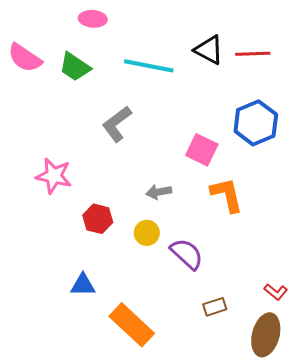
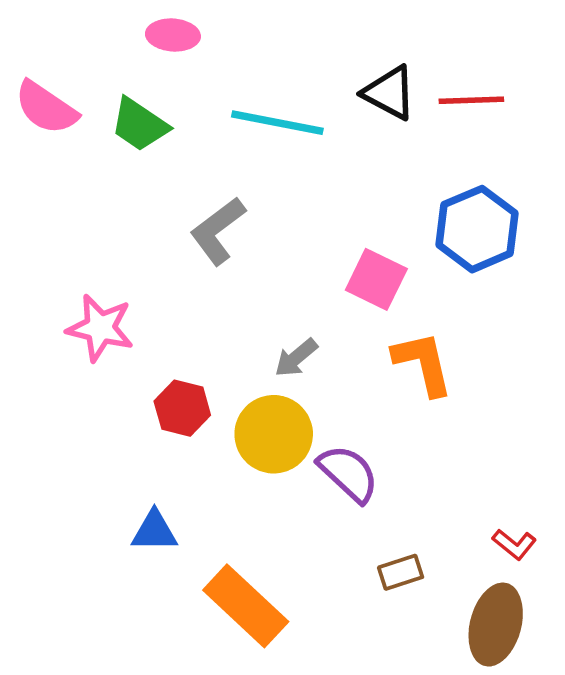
gray arrow: (159, 192) -> (296, 358), turned -30
yellow circle: (147, 233) -> (274, 434), size x1.6

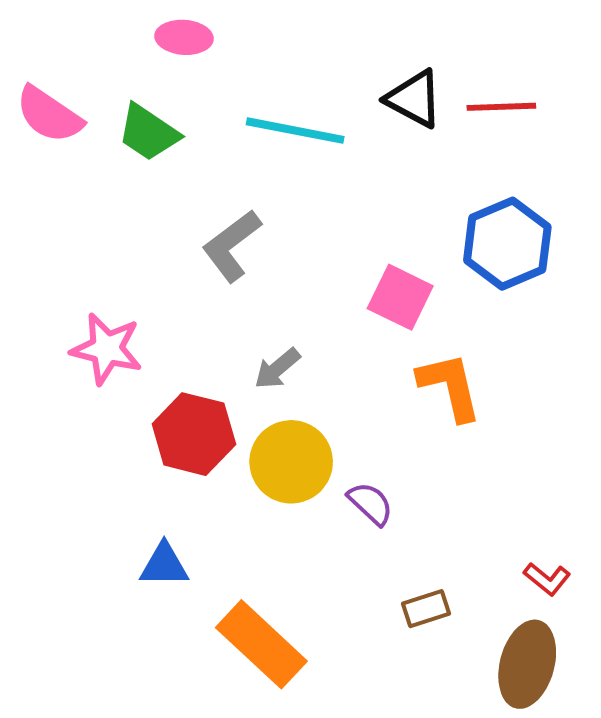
gray arrow: (296, 358) -> (277, 369), moved
red hexagon: (182, 408) -> (194, 434), size x1.4
purple semicircle: (348, 473) -> (370, 504), size x0.7

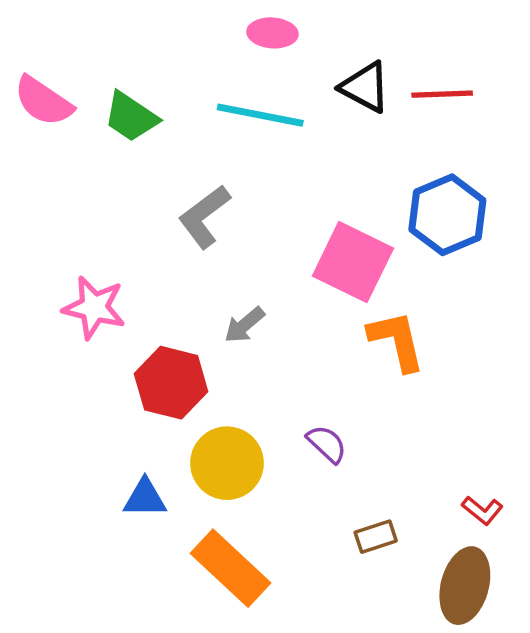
pink ellipse: (184, 37) -> (272, 33), moved
pink square: (400, 297) -> (353, 262), size x1.4
yellow circle: (291, 462) -> (227, 463), moved

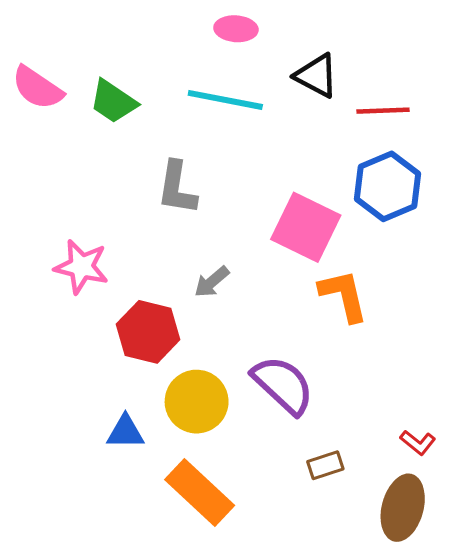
red line: (442, 94) -> (383, 111), moved
gray L-shape: (204, 217) -> (177, 188), turned -44
purple semicircle: (327, 444) -> (283, 385), size x1.8

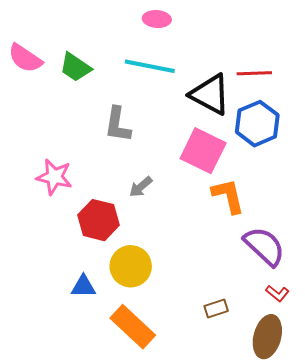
black triangle: (316, 76) -> (210, 94), moved, size x1.4
purple semicircle: (283, 385) -> (264, 246), moved

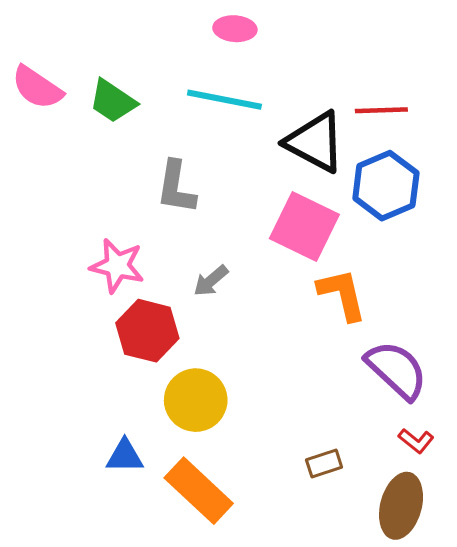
pink star: (54, 177) -> (117, 266), moved
blue triangle: (83, 286) -> (125, 456), moved

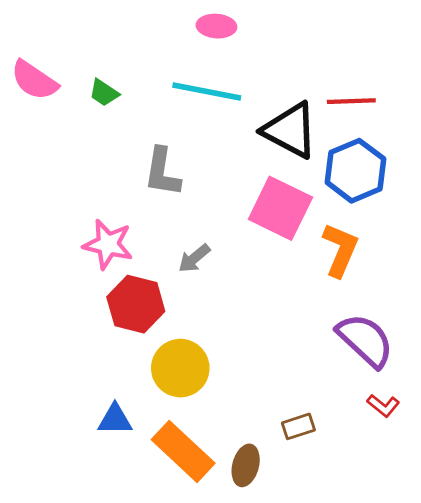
green trapezoid: (113, 101) -> (104, 93), size x0.7
orange L-shape: (342, 294) -> (340, 250), moved, turned 36
brown ellipse: (401, 506) -> (246, 465), moved, size x0.7

